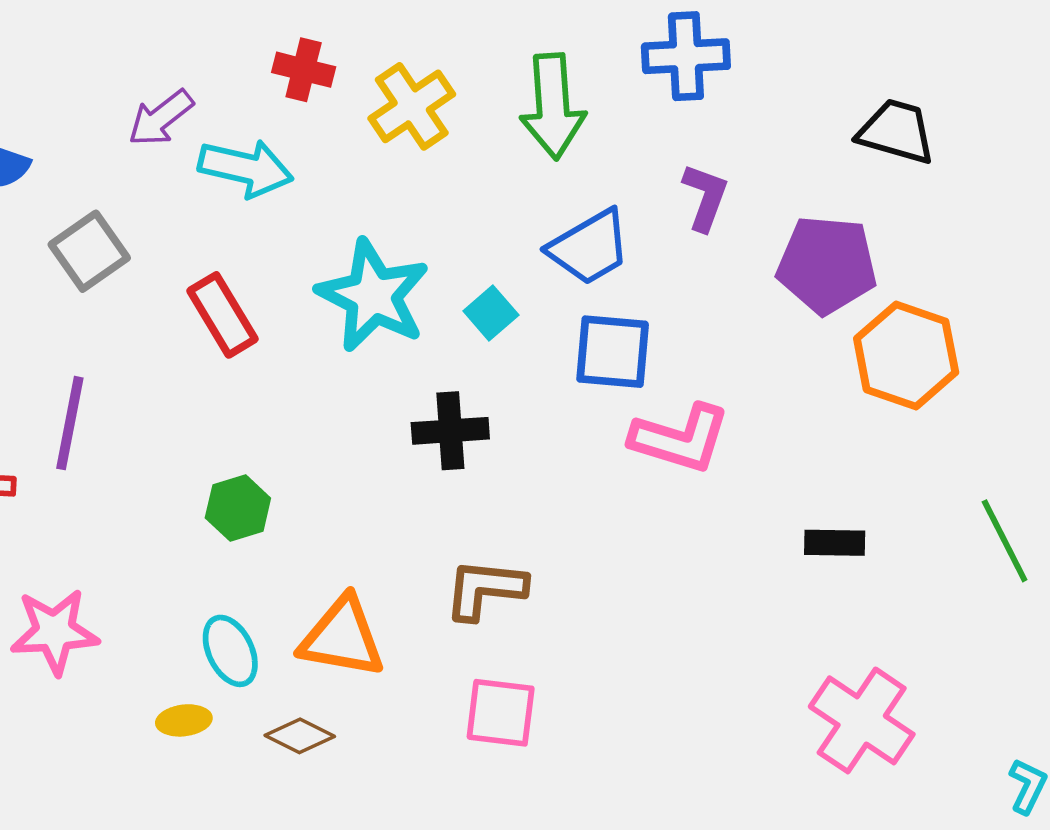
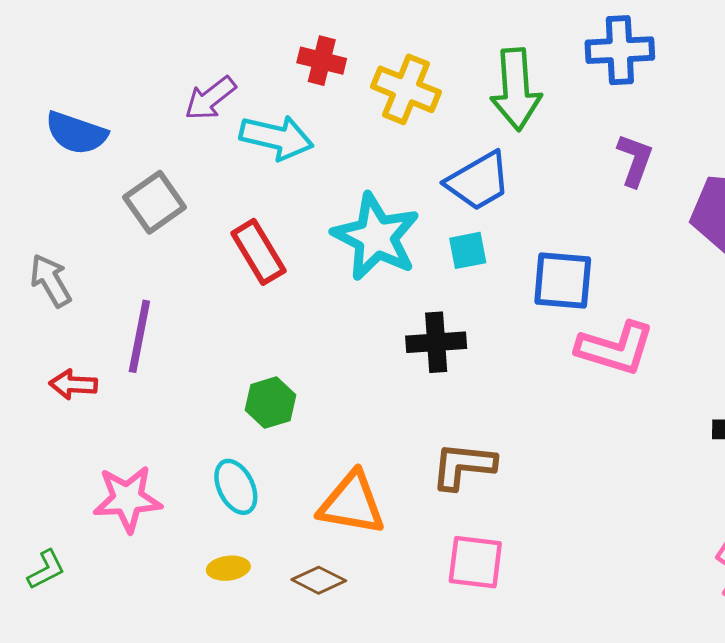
yellow cross: (412, 106) -> (406, 89), turned -34
blue trapezoid: (589, 247) -> (478, 181), moved
cyan square: (491, 313) -> (468, 250), turned 30
cyan ellipse: (230, 651) -> (236, 487), moved

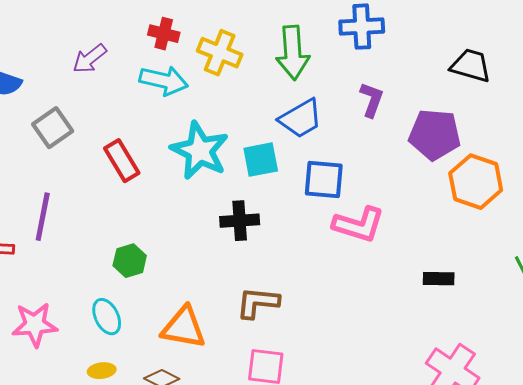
cyan arrow: (277, 137) -> (164, 81), moved
blue trapezoid: (478, 181) -> (301, 119), moved
cyan square: (468, 250) -> (261, 160), size x1.4

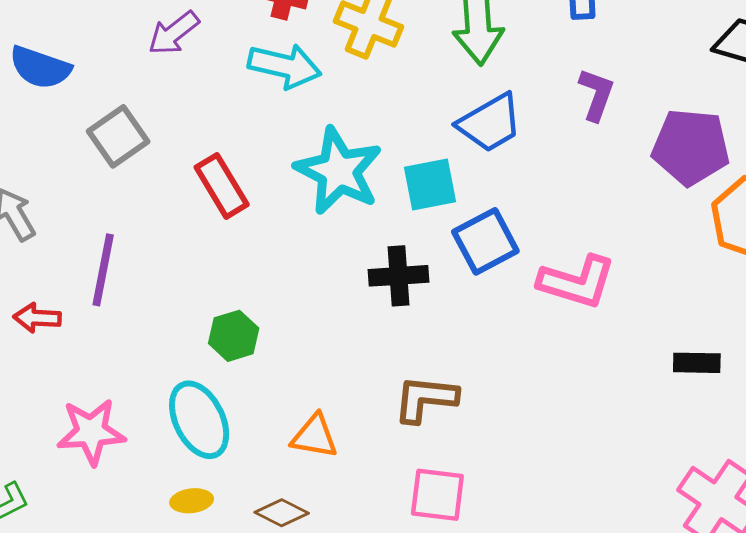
blue square: (324, 180) -> (485, 241), moved, turned -33
cyan ellipse: (107, 317) -> (199, 420), size x1.4
orange triangle: (184, 328) -> (315, 436), size x0.7

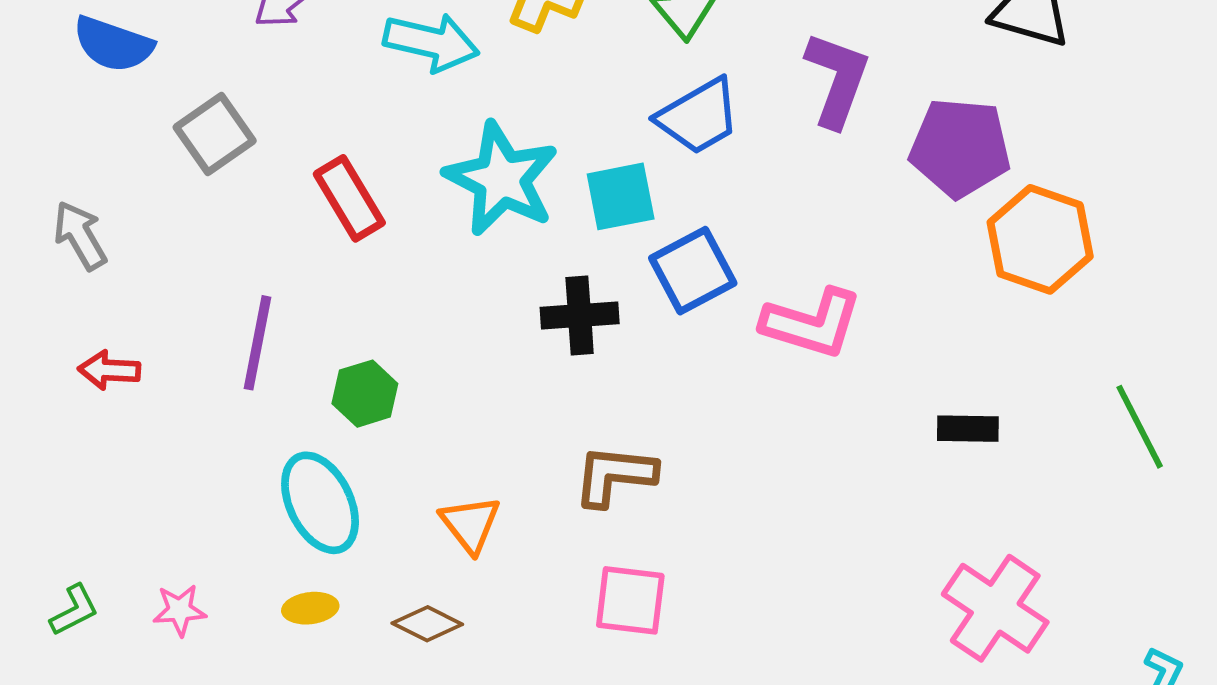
purple L-shape: (596, 94) -> (837, 79), size x1.4
purple line: (103, 270) -> (258, 343), moved
pink star: (91, 432) -> (180, 610), moved, size x0.6
orange triangle: (315, 436) -> (470, 524), turned 42

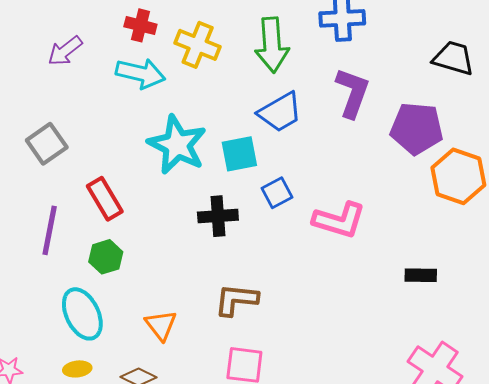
gray square: (215, 134) -> (47, 144), moved
red rectangle: (349, 198) -> (105, 199), moved
blue square: (693, 271) -> (277, 193), size x0.7

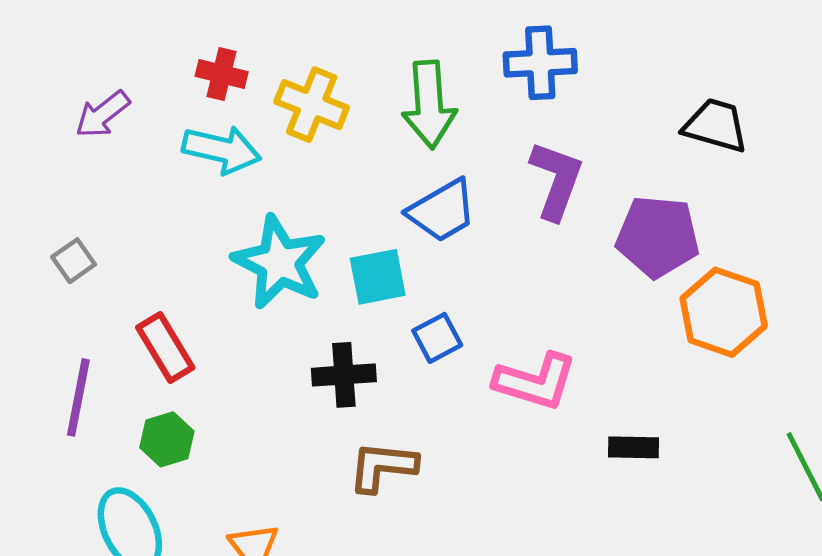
gray square: (47, 144) -> (74, 261), size x0.7
black rectangle: (421, 275) -> (634, 447), moved
brown L-shape: (236, 300) -> (383, 467), moved

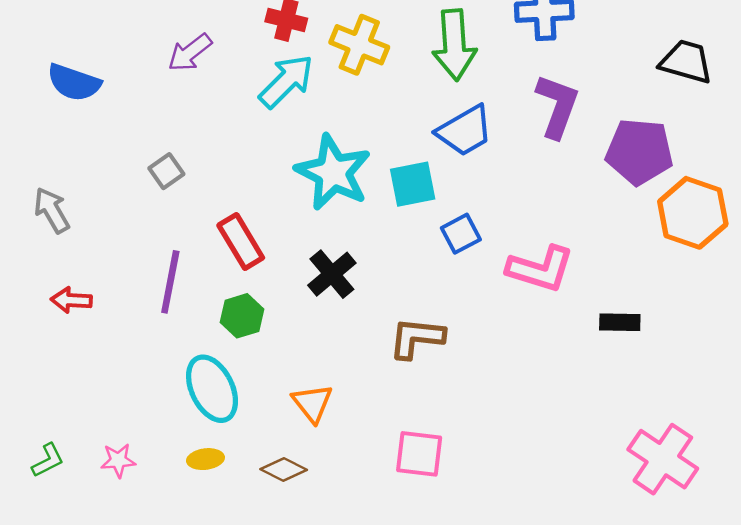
cyan arrow: (222, 150) -> (286, 81), turned -58
black cross: (344, 375) -> (332, 274), moved, turned -36

